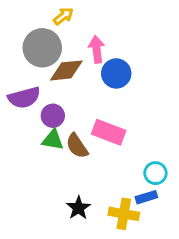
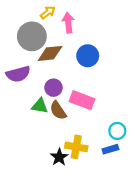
pink arrow: (97, 49) -> (68, 23), moved
purple circle: (53, 116) -> (53, 88), moved
yellow cross: (124, 214) -> (76, 147), moved

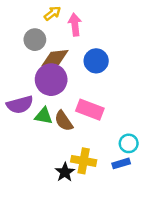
gray circle: (32, 36) -> (35, 40), size x0.7
purple semicircle: (18, 74) -> (20, 105), moved
purple circle: (53, 88) -> (51, 80), moved, size x1.6

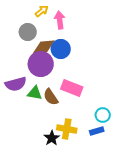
blue circle: (96, 61) -> (61, 49), moved

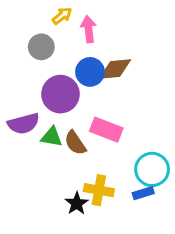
brown diamond: (44, 47) -> (115, 69), moved
cyan circle: (103, 115) -> (152, 169), size x1.5

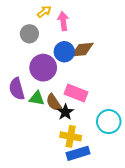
purple semicircle: (24, 124) -> (17, 89), turned 90
blue rectangle: (143, 193) -> (78, 153), moved, size x1.5
black star: (77, 203) -> (65, 112), moved

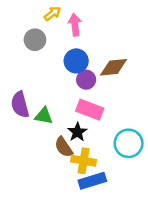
brown diamond: (82, 50) -> (114, 67), moved
purple circle: (43, 68) -> (86, 80), moved, size x0.6
brown semicircle: (54, 103) -> (64, 147), moved

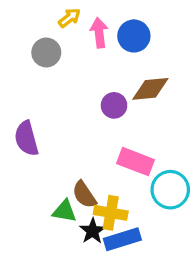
blue circle: (76, 61) -> (134, 36), moved
pink rectangle: (90, 110) -> (136, 162), moved
green triangle: (44, 116) -> (64, 211), moved
black star: (77, 132) -> (93, 231), moved

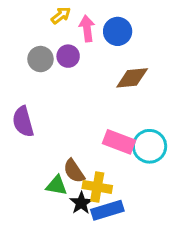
gray circle: (46, 53) -> (40, 59), moved
purple circle: (114, 105) -> (68, 56), moved
cyan circle: (170, 190) -> (150, 146), moved

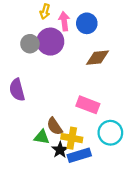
yellow arrow: (61, 15) -> (45, 12), turned 144
purple circle: (68, 56) -> (50, 42), size x1.6
cyan circle: (150, 146) -> (110, 133), moved

